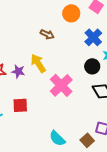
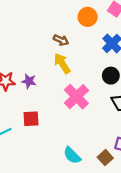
yellow arrow: (38, 63) -> (62, 63), moved

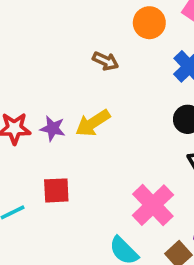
yellow arrow: (62, 63) -> (93, 123), moved, turned -90
pink cross: (76, 97) -> (153, 205), moved

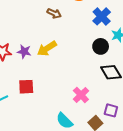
pink cross: (153, 205) -> (81, 95), size x0.7

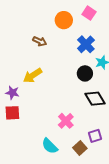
purple star: (24, 52) -> (12, 93), moved
purple square: (111, 110) -> (95, 136), turned -32

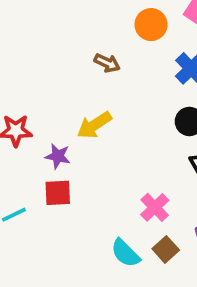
brown square: (80, 148) -> (166, 249), moved

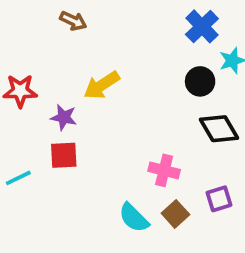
brown arrow: (107, 63) -> (73, 21), moved
pink cross: (155, 207) -> (164, 170), turned -32

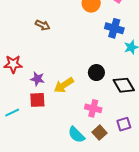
blue cross: (202, 26) -> (114, 28), turned -30
black circle: (200, 81) -> (96, 73), moved
yellow arrow: (102, 85) -> (64, 85), moved

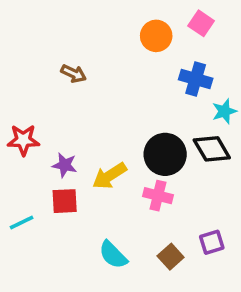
black circle: (96, 73) -> (165, 154), size x1.5
black diamond: (124, 85) -> (212, 149), moved
pink cross: (93, 108) -> (158, 196), moved
cyan semicircle: (76, 135) -> (113, 255), moved

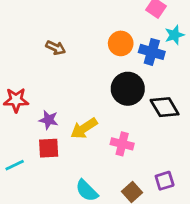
orange circle: (156, 36) -> (121, 43), moved
cyan star: (224, 111) -> (174, 35), moved
black circle: (165, 154) -> (128, 89), moved

